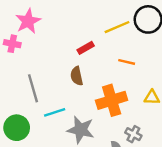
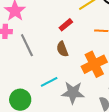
gray line: (33, 88) -> (27, 45), moved

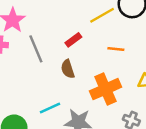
gray line: (27, 45) -> (36, 49), moved

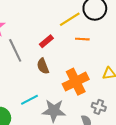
orange line: (116, 49) -> (82, 39), moved

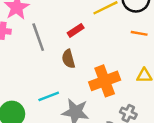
orange line: (82, 39) -> (139, 33), moved

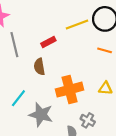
cyan line: (49, 96) -> (18, 98), turned -36

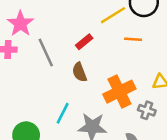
orange line: (105, 50) -> (133, 39), moved
gray cross: (88, 120) -> (147, 110), moved

